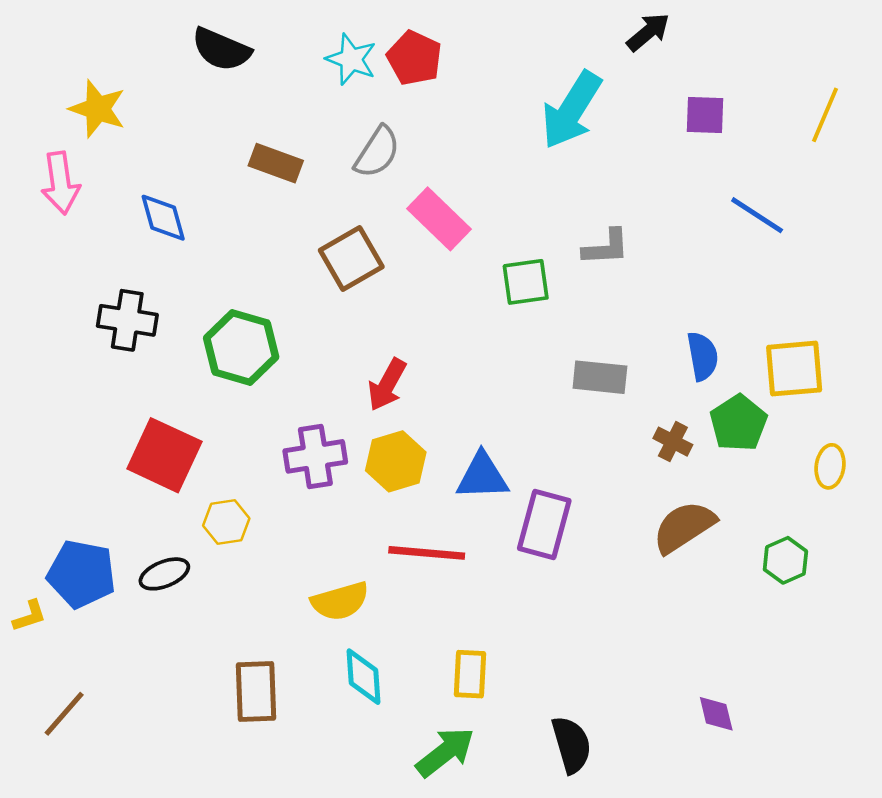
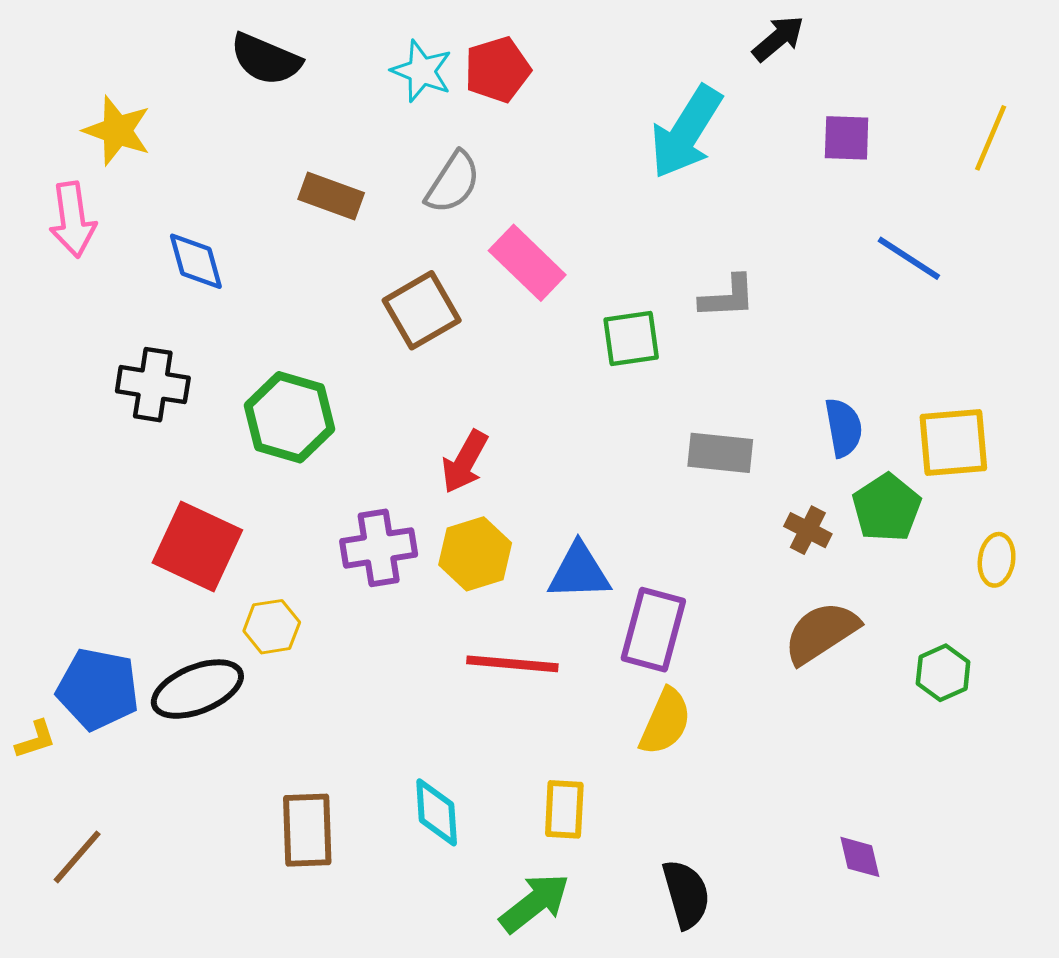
red pentagon: (414, 58) -> (497, 70), turned 30
black ellipse: (164, 574) -> (197, 689), size x1.5
yellow semicircle: (340, 601) -> (665, 722), moved, turned -50

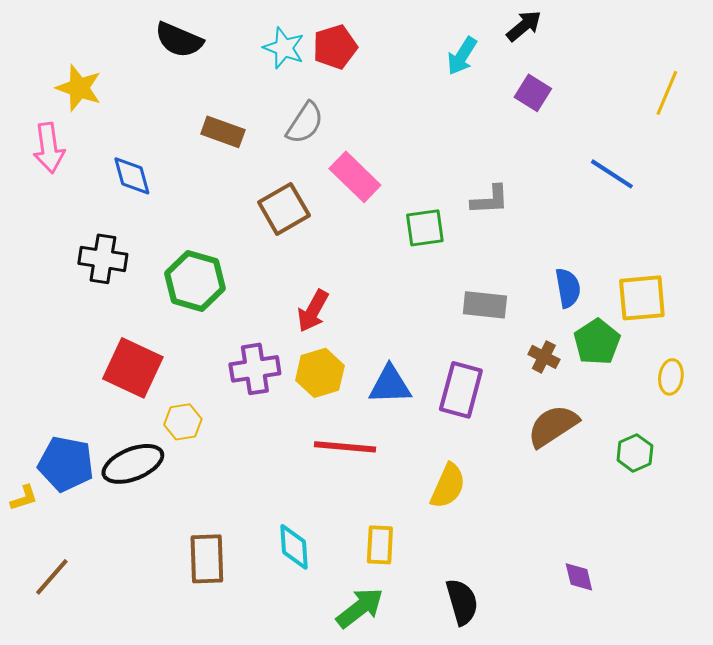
cyan arrow: (686, 132) -> (462, 56), moved, size x0.6
purple square: (847, 138) -> (533, 93), moved, turned 30
purple rectangle: (653, 630) -> (461, 390), moved

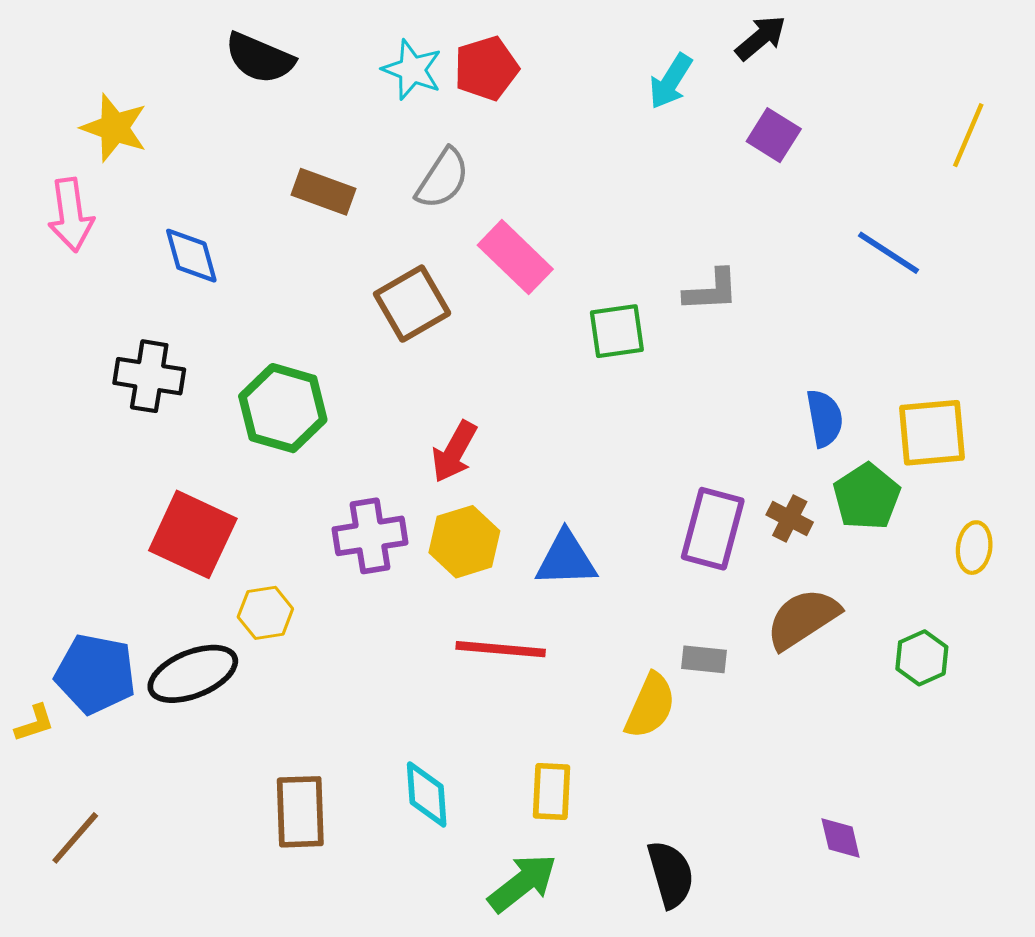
gray rectangle: (485, 305) -> (704, 659), moved, size x0.7
purple rectangle: (461, 390) -> (713, 529), moved

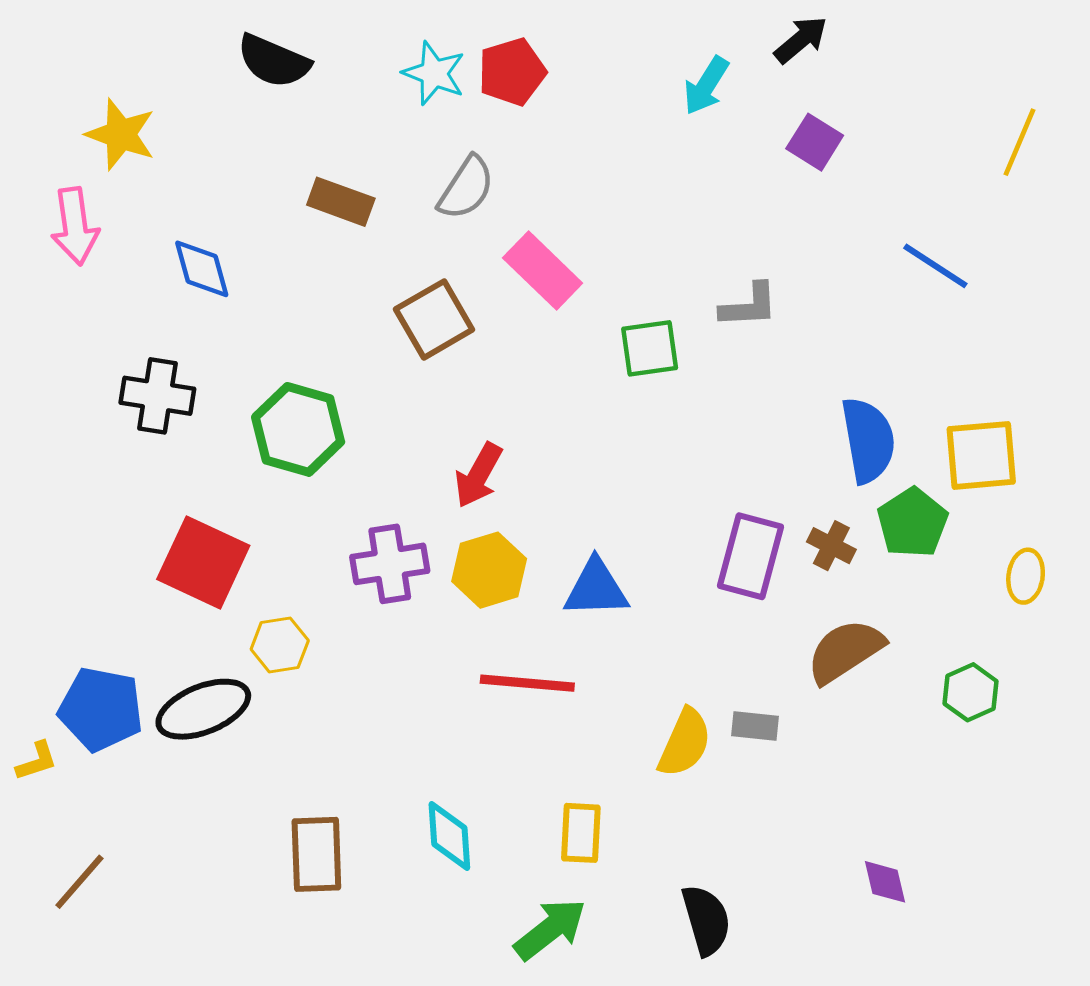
blue semicircle: (825, 418) -> (868, 440), size x1.4
gray rectangle: (704, 659) -> (755, 726), moved

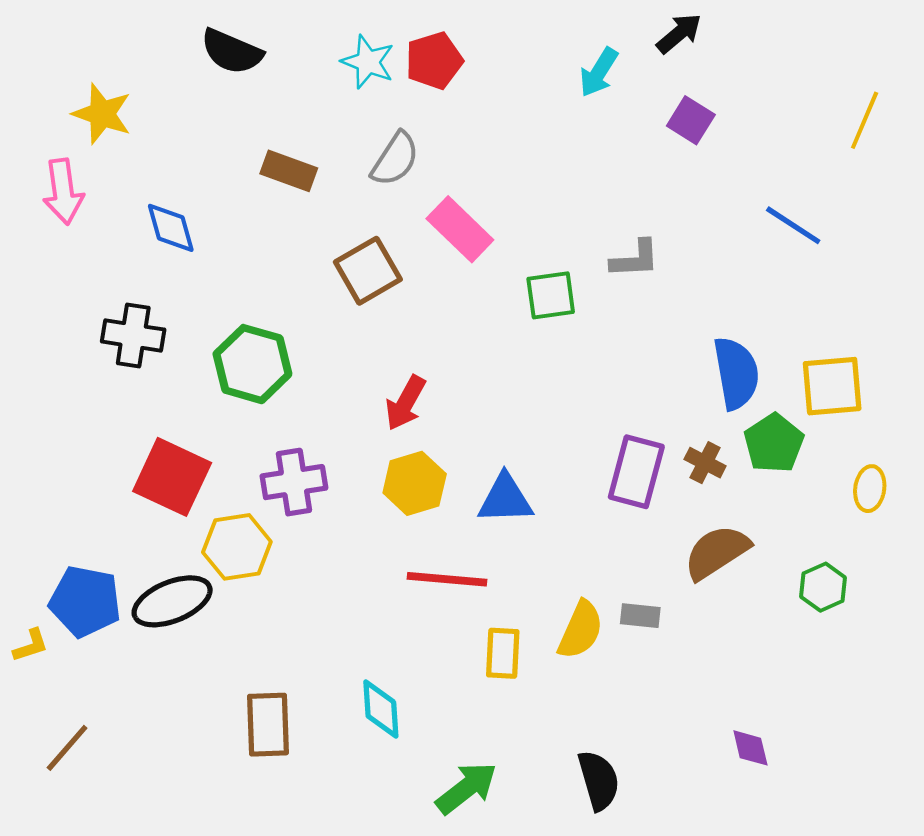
purple cross: (390, 564) -> (294, 482), moved
yellow hexagon: (280, 645) -> (237, 547), size x1.4
yellow rectangle: (581, 833) -> (503, 653), moved

